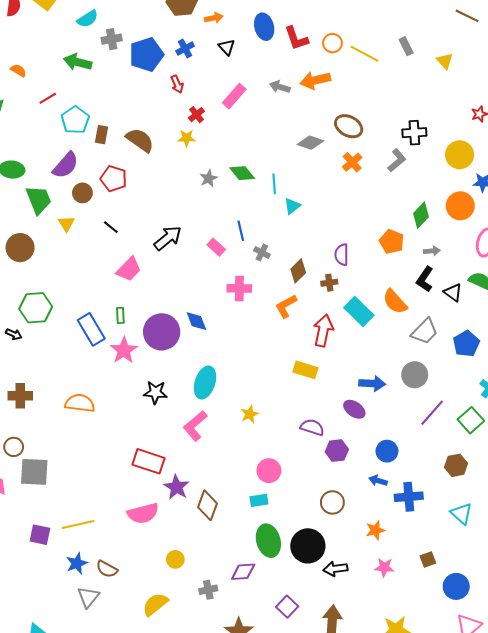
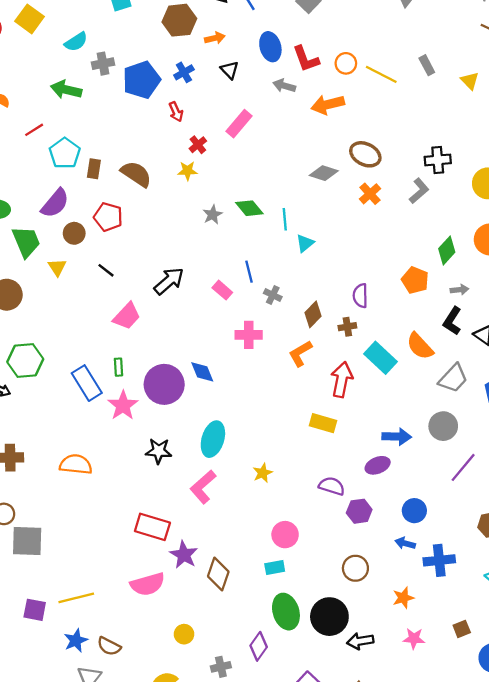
gray arrow: (280, 87) -> (284, 86), moved
purple ellipse: (354, 409) -> (378, 465), turned -55
purple diamond: (243, 572) -> (259, 646), turned -50

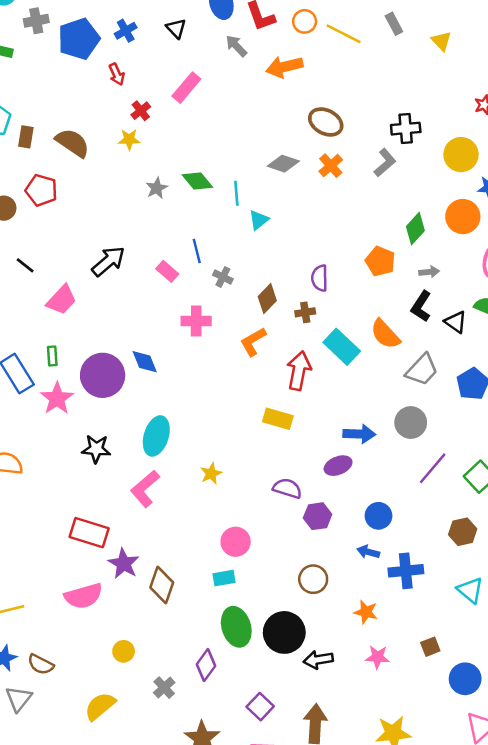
gray arrow: (284, 86) -> (236, 46), turned 30
gray diamond: (324, 173) -> (283, 164), moved
black line: (106, 270) -> (25, 265), moved
orange star: (403, 598) -> (366, 612), turned 30
gray cross: (221, 667) -> (164, 688), turned -30

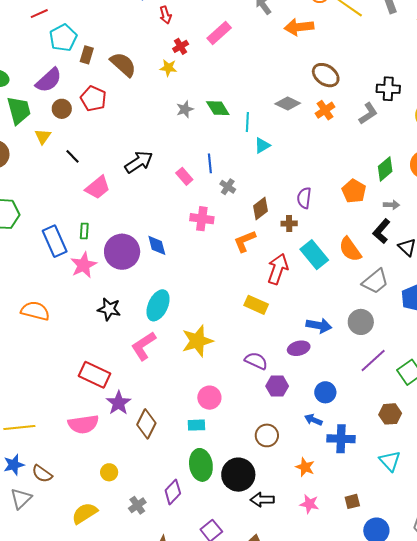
yellow star: (211, 474) -> (197, 341), size x1.8

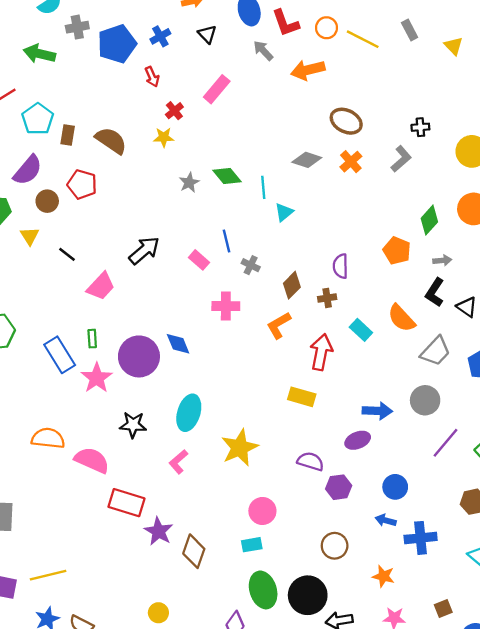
black cross: (388, 89) -> (420, 127), size x0.7
cyan rectangle: (314, 255) -> (361, 330), size x0.7
pink L-shape: (144, 346) -> (178, 462), size x0.7
pink semicircle: (83, 424) -> (92, 460), moved, turned -140

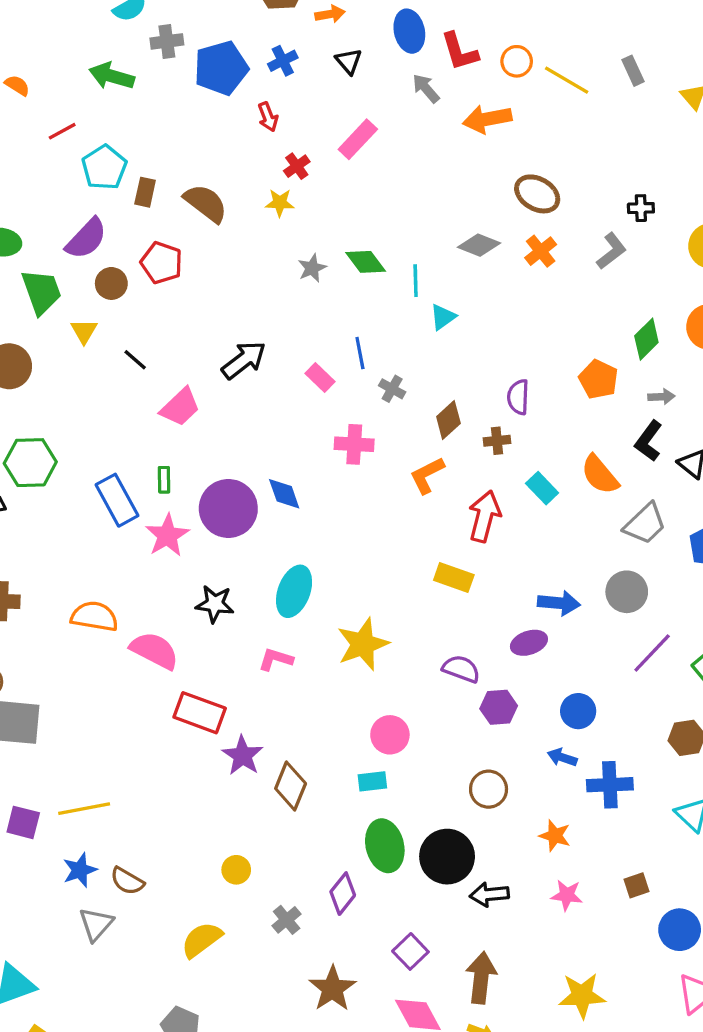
pink L-shape: (178, 462) -> (276, 659), turned 55

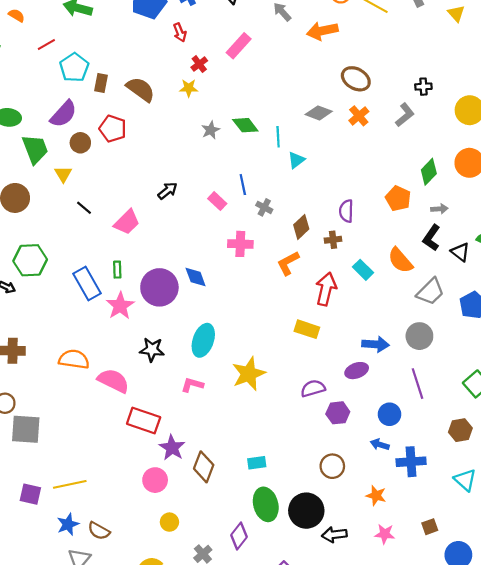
black line: (135, 360) -> (84, 208), moved
black arrow: (244, 360) -> (167, 191), size x0.7
purple line: (652, 653) -> (417, 384), moved, turned -60
purple semicircle: (461, 669) -> (313, 388), turned -35
pink circle: (390, 735) -> (155, 480), moved

